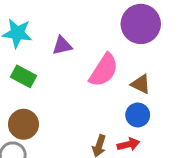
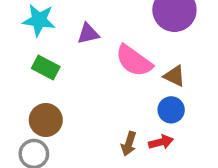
pink semicircle: (104, 70) -> (134, 61), turned 93

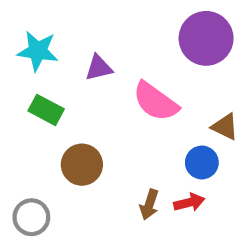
brown triangle: (174, 76) -> (225, 127), moved
brown circle: (46, 120) -> (82, 165), moved

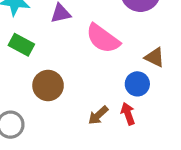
red arrow: (189, 202) -> (128, 114), turned -95
brown arrow: (149, 205) -> (98, 115), turned 30

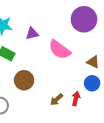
blue circle: (137, 84) -> (92, 83), moved
red arrow: (128, 114) -> (76, 99), turned 32

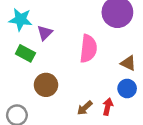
purple triangle: (32, 34) -> (45, 33), moved, turned -32
pink semicircle: (60, 50) -> (88, 49), turned -120

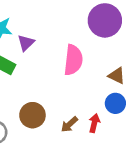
brown circle: (46, 85) -> (32, 115), moved

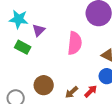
red arrow: (94, 123) -> (91, 91), turned 32

